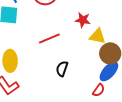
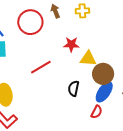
black semicircle: (62, 69) -> (74, 88), moved

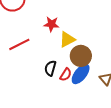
yellow triangle: (88, 59) -> (67, 39), turned -36
red semicircle: (97, 112) -> (66, 75), moved

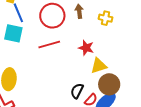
red line: (19, 44) -> (49, 45), moved

